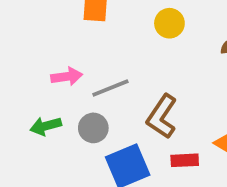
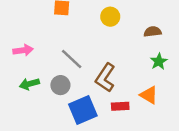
pink arrow: (67, 77) -> (23, 50), moved
gray line: (110, 88) -> (72, 59), turned 65

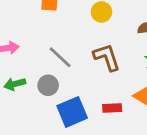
brown L-shape: (105, 78) -> (107, 57), moved, turned 128

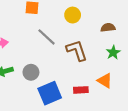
gray line: (60, 57) -> (47, 37), moved

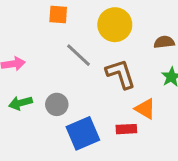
yellow circle: (73, 15) -> (115, 25), size x1.5
orange triangle: (105, 81) -> (145, 109), moved

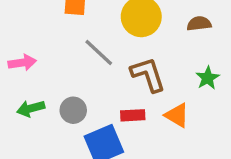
brown semicircle: (164, 42) -> (199, 24), moved
red rectangle: (126, 129) -> (133, 115), moved

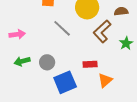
brown L-shape: (148, 75) -> (102, 31), moved, turned -115
red rectangle: (133, 115) -> (90, 64), moved
orange triangle: (177, 115) -> (105, 80), moved, turned 49

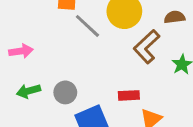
gray line: (62, 28) -> (87, 26), moved

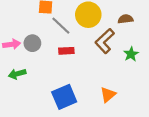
gray circle: (65, 92) -> (32, 43), moved
red rectangle: (129, 95) -> (66, 51), moved

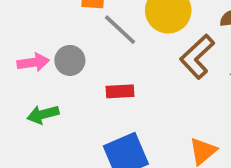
red rectangle: (66, 51) -> (120, 91), moved

